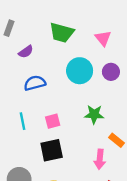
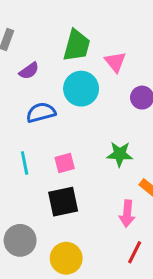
green trapezoid: (62, 33) -> (77, 46), turned -90
pink triangle: (103, 38) -> (115, 62), moved
cyan circle: (80, 71) -> (81, 89), moved

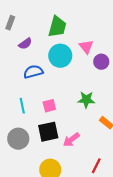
pink triangle: (115, 62) -> (86, 47), moved
pink arrow: (127, 214) -> (71, 140), moved, turned 48
gray circle: (20, 240) -> (18, 139), moved

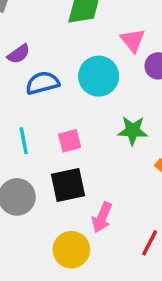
purple semicircle: (25, 44) -> (19, 54), moved
cyan circle: (60, 56) -> (99, 76), moved
pink arrow: (71, 140) -> (102, 217), moved, turned -30

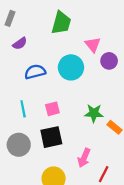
purple semicircle: (19, 54) -> (20, 43), moved
green star: (133, 131) -> (94, 113), moved
pink arrow: (102, 217) -> (84, 158), moved

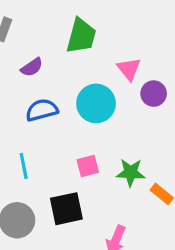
purple semicircle: (20, 43) -> (32, 67), moved
pink square: (52, 109) -> (88, 166), moved

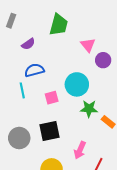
cyan circle: (96, 103) -> (77, 84), moved
cyan line: (24, 166) -> (22, 90), moved
pink square: (88, 166) -> (52, 98), moved

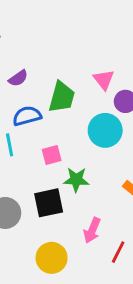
green trapezoid: (59, 25) -> (62, 97), moved
cyan circle: (77, 84) -> (105, 130), moved
green star: (89, 109) -> (76, 180), moved

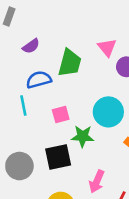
cyan circle: (105, 130) -> (108, 112), moved

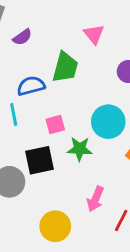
purple semicircle: (31, 46) -> (22, 37), moved
pink triangle: (107, 47) -> (94, 34), moved
black square: (58, 157) -> (39, 160), moved

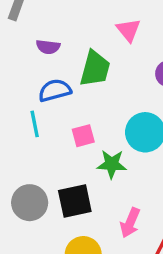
purple semicircle: (22, 37) -> (48, 47), moved, turned 42
black square: (39, 160) -> (75, 201), moved

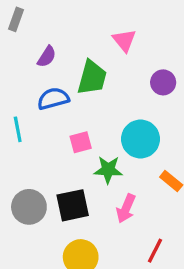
purple semicircle: (48, 47) -> (47, 57), turned -65
cyan line: (35, 124) -> (18, 129), moved
pink arrow: (130, 223) -> (126, 209), moved

